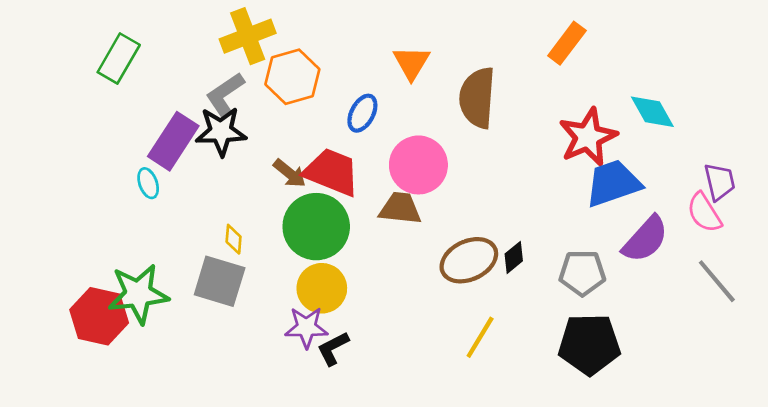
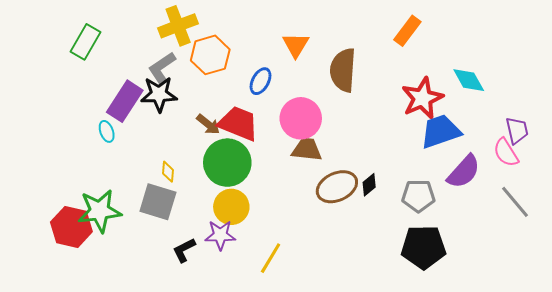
brown trapezoid: (400, 208) -> (307, 150), moved
yellow line: (480, 337) -> (271, 258), moved
black L-shape: (333, 348) -> (184, 250), moved

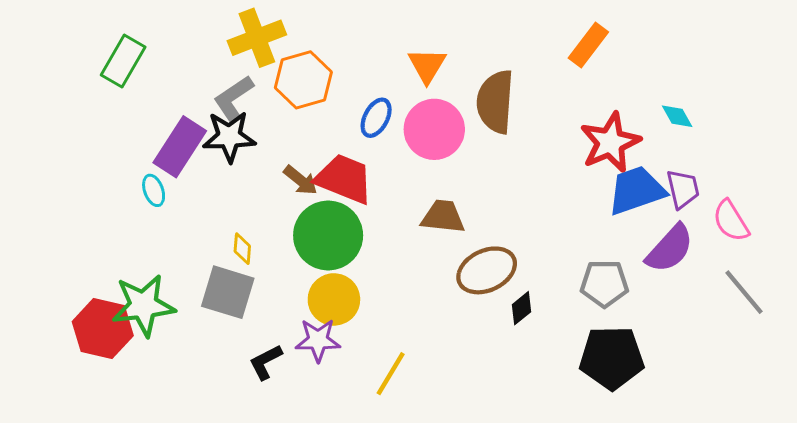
cyan diamond: (469, 80) -> (677, 116), size x0.7
pink circle: (301, 118) -> (434, 129), moved
purple trapezoid: (517, 130) -> (683, 189), moved
black diamond: (369, 185) -> (522, 308), moved

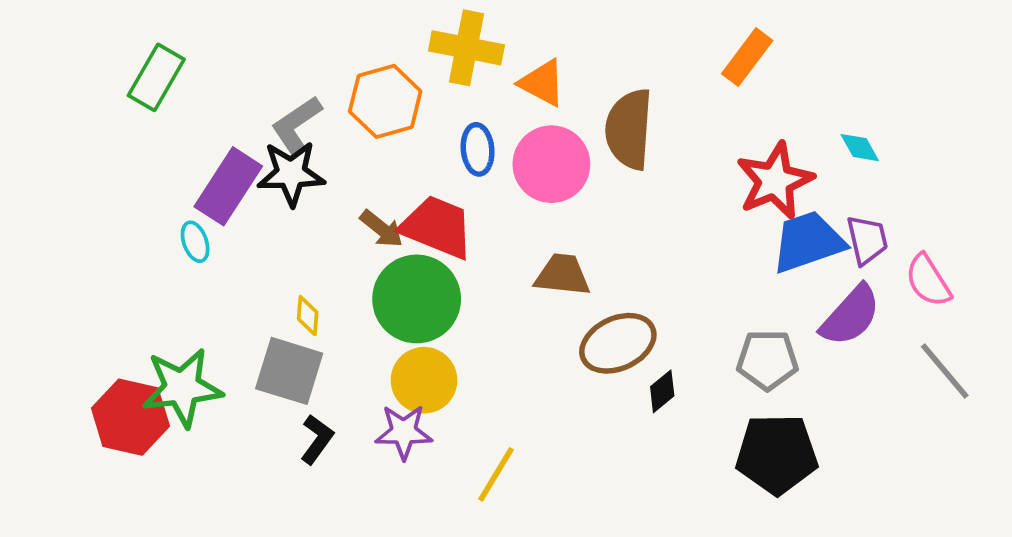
yellow cross: (257, 38) -> (466, 48), moved, turned 32
orange triangle: (427, 65) -> (542, 83), turned -33
blue ellipse: (376, 118) -> (478, 149), turned -33
black L-shape: (266, 362) -> (317, 439), moved, turned 153

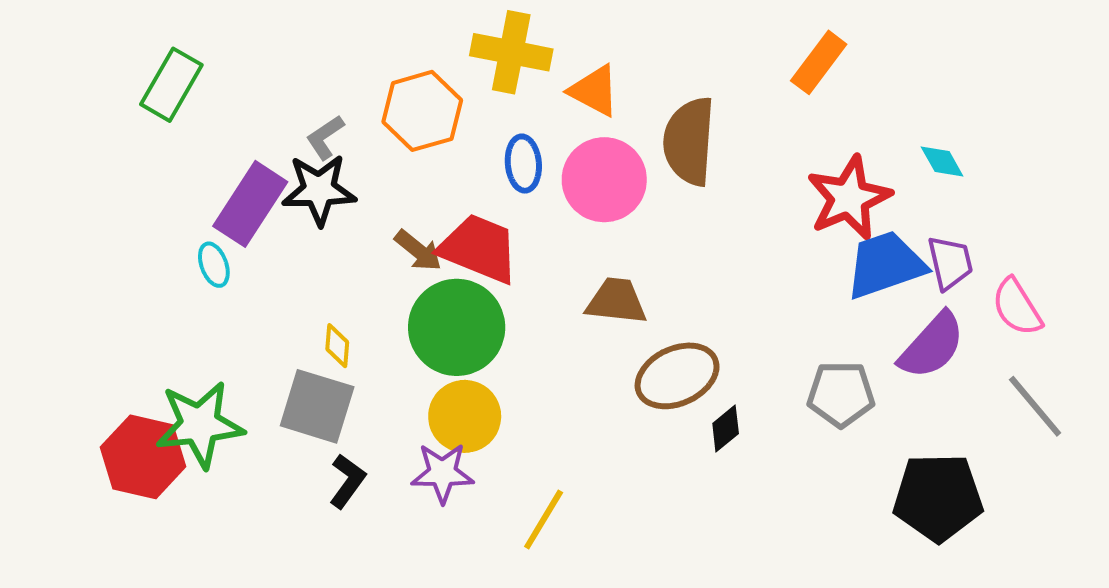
gray L-shape: (297, 125) -> (325, 137), size x0.7
black pentagon: (777, 454) -> (938, 497), moved

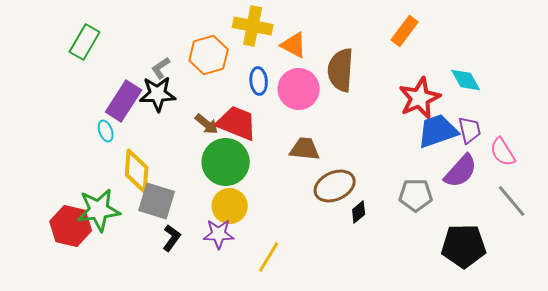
cyan diamond: (942, 162) -> (466, 80), size x1.4
yellow diamond: (337, 346) -> (137, 171), moved, size x2.0

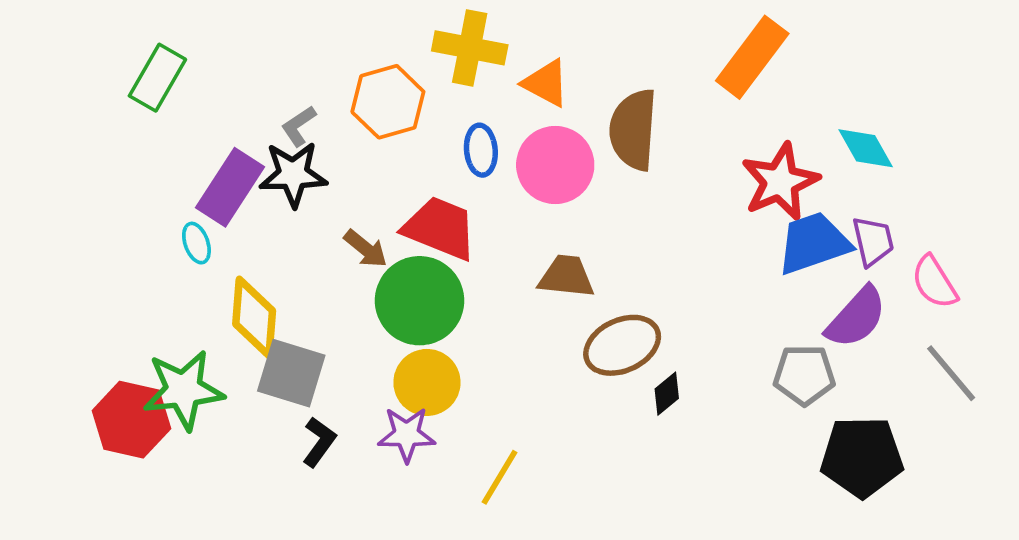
orange rectangle: (405, 31) -> (752, 57), size x1.4
brown arrow: (207, 124) -> (366, 249), moved
gray pentagon: (416, 195) -> (804, 375), moved

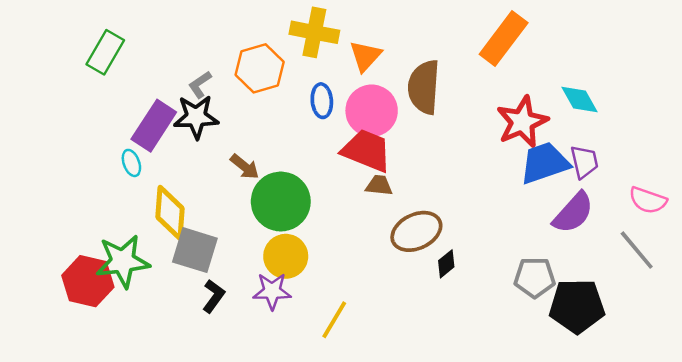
orange triangle: (546, 83) -> (365, 56), turned 44
red trapezoid: (440, 228) -> (367, 151), moved
brown trapezoid: (566, 277) -> (379, 185), size x0.7
pink semicircle: (934, 282) -> (648, 200), moved, turned -39
gray pentagon: (804, 375) -> (535, 277), moved

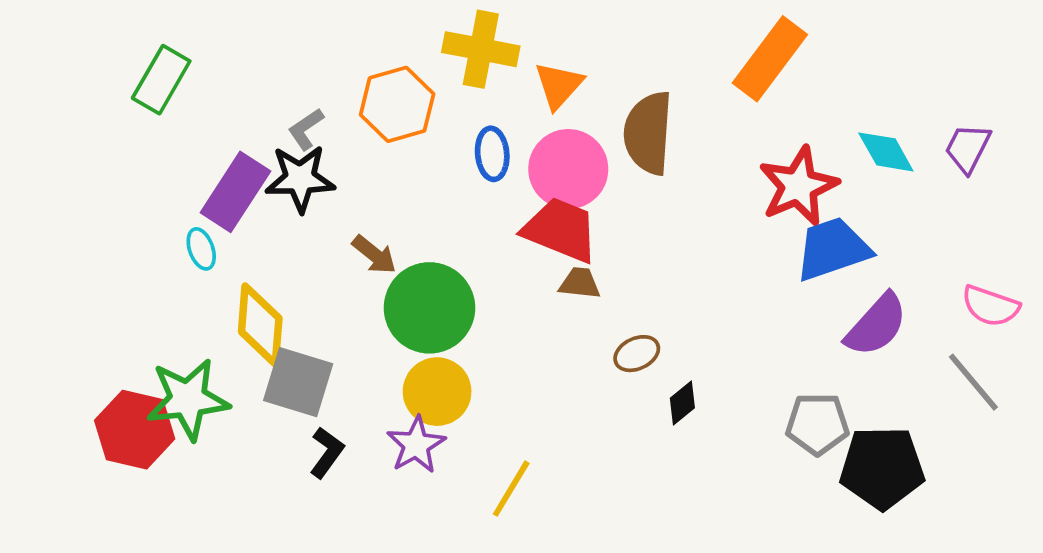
purple trapezoid: (584, 162) -> (968, 148), moved, turned -140
brown ellipse: (416, 231) -> (637, 354), size x0.6
purple star: (272, 291) -> (416, 445), turned -30

